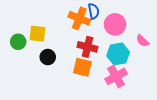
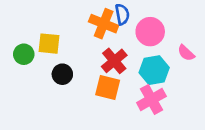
red cross: (87, 47) -> (114, 61), turned 36

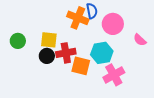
yellow square: (49, 44) -> (49, 40), moved
red cross: (114, 61) -> (66, 53), moved, turned 30
cyan hexagon: (154, 70) -> (102, 53), moved

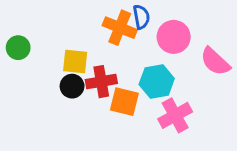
pink semicircle: (140, 40) -> (215, 62), size x1.5
green circle: (18, 41) -> (18, 48), moved

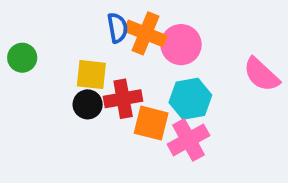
blue semicircle: (141, 17) -> (117, 28), moved
pink circle: (174, 37) -> (181, 45), moved
pink cross: (175, 115) -> (188, 140), moved

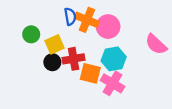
green circle: (22, 58) -> (31, 34), moved
yellow square: (91, 75) -> (55, 44), turned -30
pink cross: (188, 140) -> (113, 83), turned -30

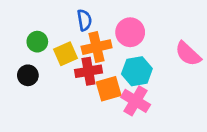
orange cross: (87, 20) -> (97, 47), moved, turned -35
black circle: (52, 62) -> (28, 75), moved
orange square: (90, 73) -> (109, 89), turned -30

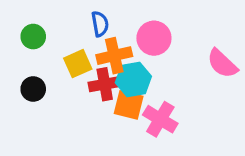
green circle: (37, 42) -> (33, 37), moved
cyan hexagon: (137, 71) -> (133, 79), moved
orange square: (109, 89) -> (129, 105), turned 30

